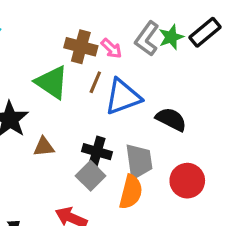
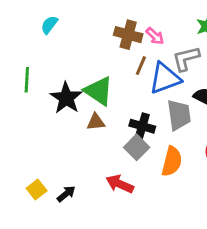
gray L-shape: (147, 39) -> (186, 59), moved, turned 40
green triangle: (52, 82) -> (99, 91), moved
gray trapezoid: (139, 161) -> (179, 115), moved

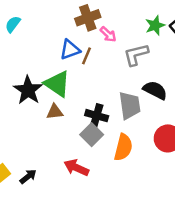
brown cross: (128, 35) -> (88, 18), moved, turned -35
brown line: (141, 66) -> (86, 56), moved
blue triangle: (165, 78) -> (70, 50), moved, size x0.7

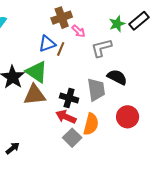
brown triangle: (55, 112) -> (35, 95), size x1.6
gray square: (92, 135) -> (72, 138), moved
red arrow: (76, 168) -> (66, 117), moved

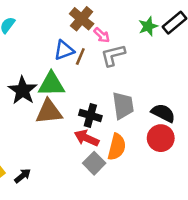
brown cross: (62, 18) -> (82, 19), turned -30
gray L-shape: (101, 48) -> (113, 55), moved
green triangle: (37, 72) -> (51, 84), turned -35
black semicircle: (117, 77) -> (163, 113), moved

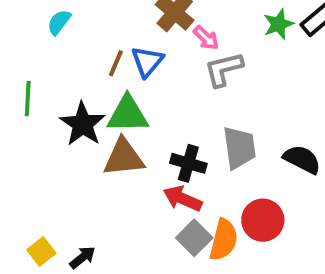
blue triangle: (64, 50) -> (147, 61), turned -30
brown line: (80, 56) -> (116, 63), moved
red circle: (161, 138) -> (263, 220), moved
orange semicircle: (117, 147) -> (224, 240), moved

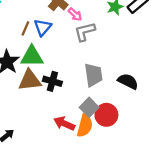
black cross: (188, 163) -> (52, 81), moved
red arrow: (182, 199) -> (64, 123), moved
gray square: (194, 238) -> (89, 107), moved

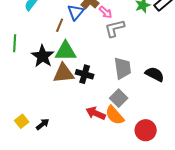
blue triangle: (43, 27) -> (76, 12), moved
red circle: (106, 115) -> (146, 130), moved
orange semicircle: (85, 126) -> (115, 115), turned 125

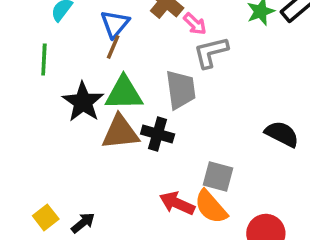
blue triangle: (76, 12) -> (115, 24), moved
green line: (15, 43) -> (44, 59), moved
gray trapezoid: (123, 68) -> (181, 90), moved
gray square: (119, 98) -> (218, 177), turned -30

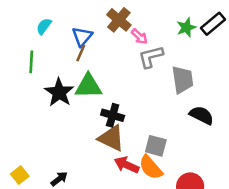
gray trapezoid: (181, 90) -> (182, 80), moved
brown triangle: (120, 132) -> (111, 138), moved, turned 32
yellow square: (46, 217) -> (20, 175), moved

